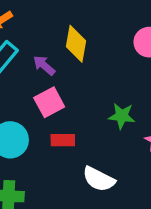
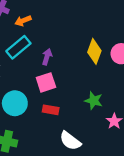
yellow diamond: (76, 44) -> (94, 51), moved
purple arrow: (44, 65) -> (47, 57), turned 56

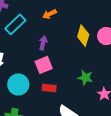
orange arrow: (23, 21) -> (50, 14), moved
cyan rectangle: (18, 47) -> (15, 24), moved

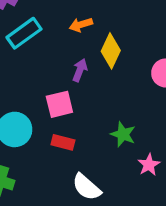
yellow diamond: (83, 36) -> (111, 51), moved
purple arrow: (43, 43) -> (80, 70), moved

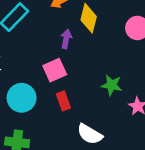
red rectangle: (63, 142) -> (63, 101), turned 66

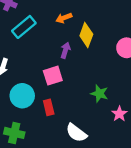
red rectangle: (63, 101) -> (49, 107), moved

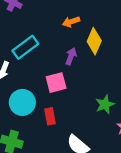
cyan rectangle: (24, 27) -> (25, 47), moved
green star: (99, 94) -> (105, 104), turned 30

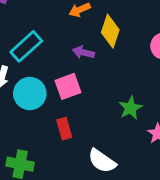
purple arrow: (71, 56) -> (83, 52), turned -91
cyan circle: (22, 102) -> (30, 94), moved

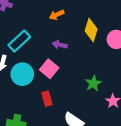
yellow diamond: (110, 31) -> (91, 30), moved
pink square: (68, 86) -> (49, 69), turned -30

